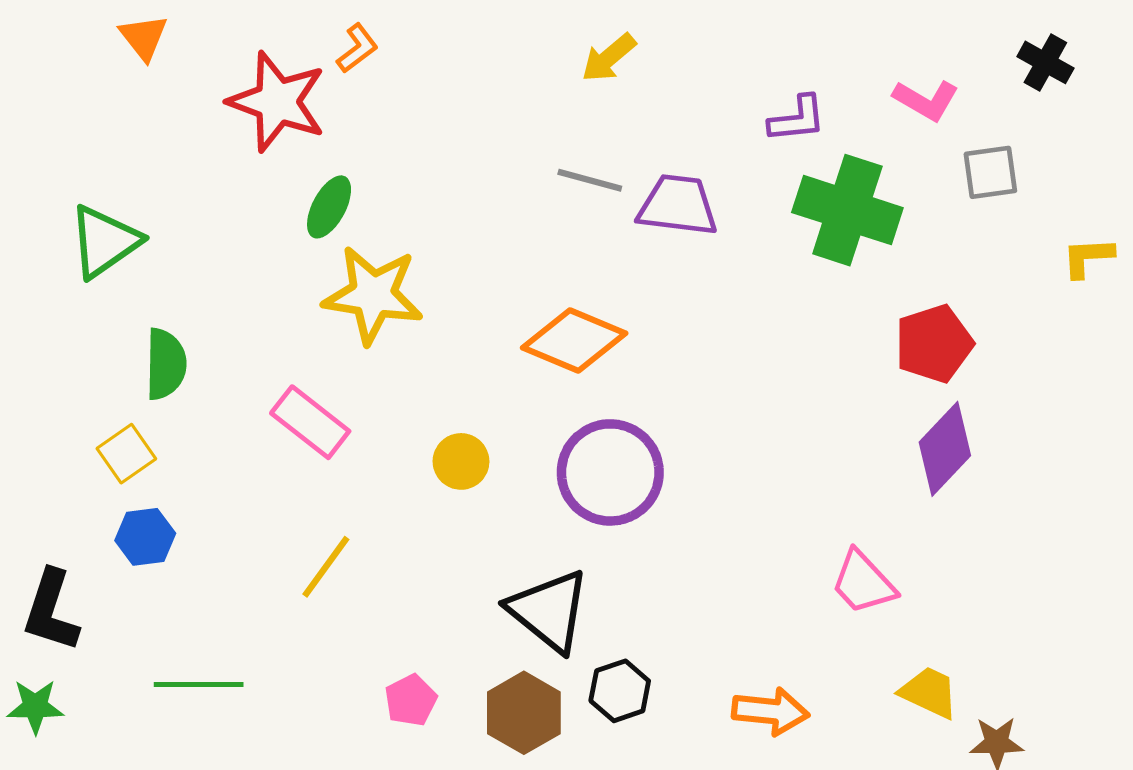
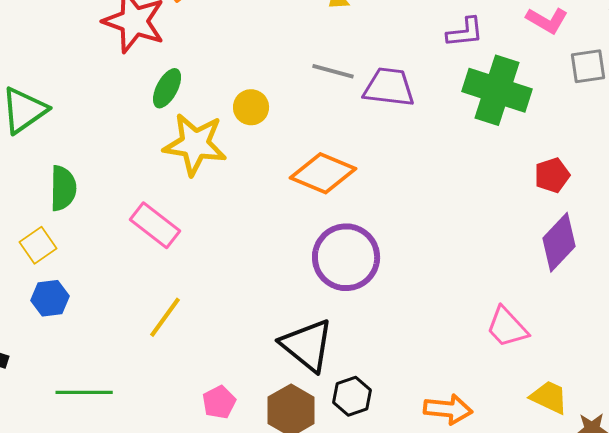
red pentagon: (934, 344) -> (552, 175), size x0.7
yellow circle: (461, 461) -> (251, 107), moved

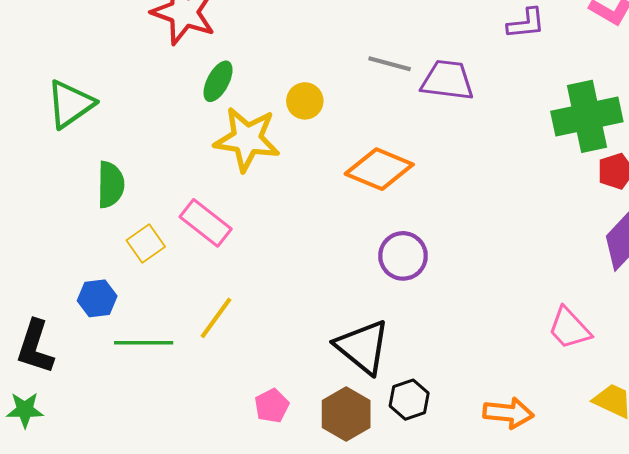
green cross: (497, 90) -> (587, 116), moved, turned -30
yellow square: (38, 245) -> (146, 244), moved
purple circle: (346, 257) -> (403, 256), size x0.7
green line: (84, 392) -> (144, 343), moved

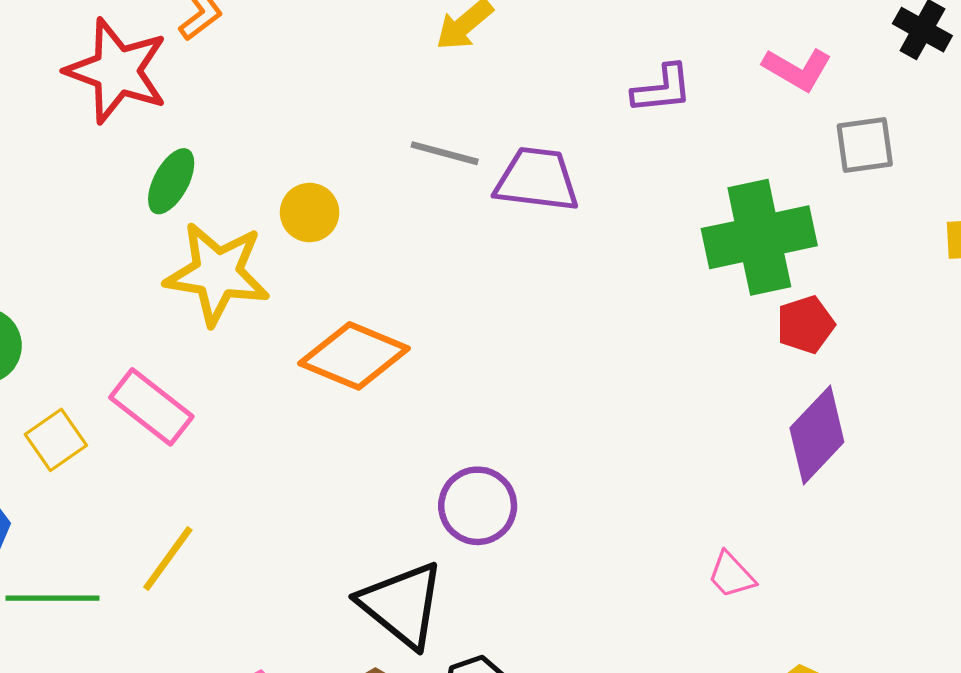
orange diamond: (379, 169) -> (354, 356), moved
purple circle: (403, 256) -> (478, 506), moved
pink trapezoid: (569, 328) -> (731, 575), size x0.7

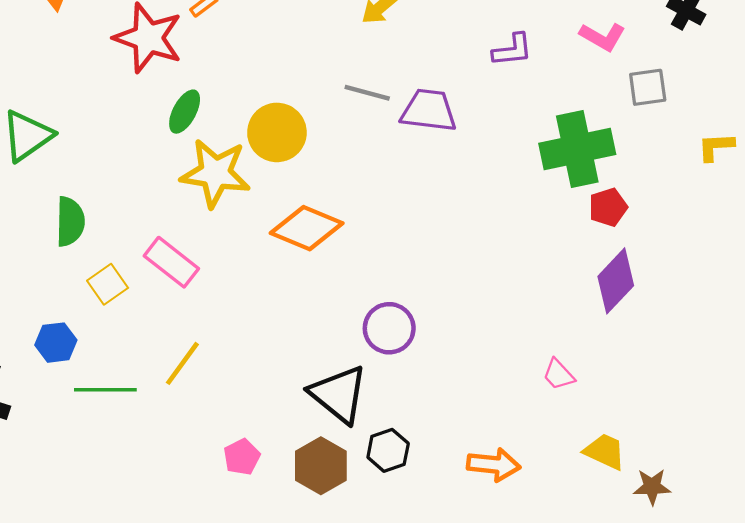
yellow circle: (310, 213) -> (277, 132), size x1.5

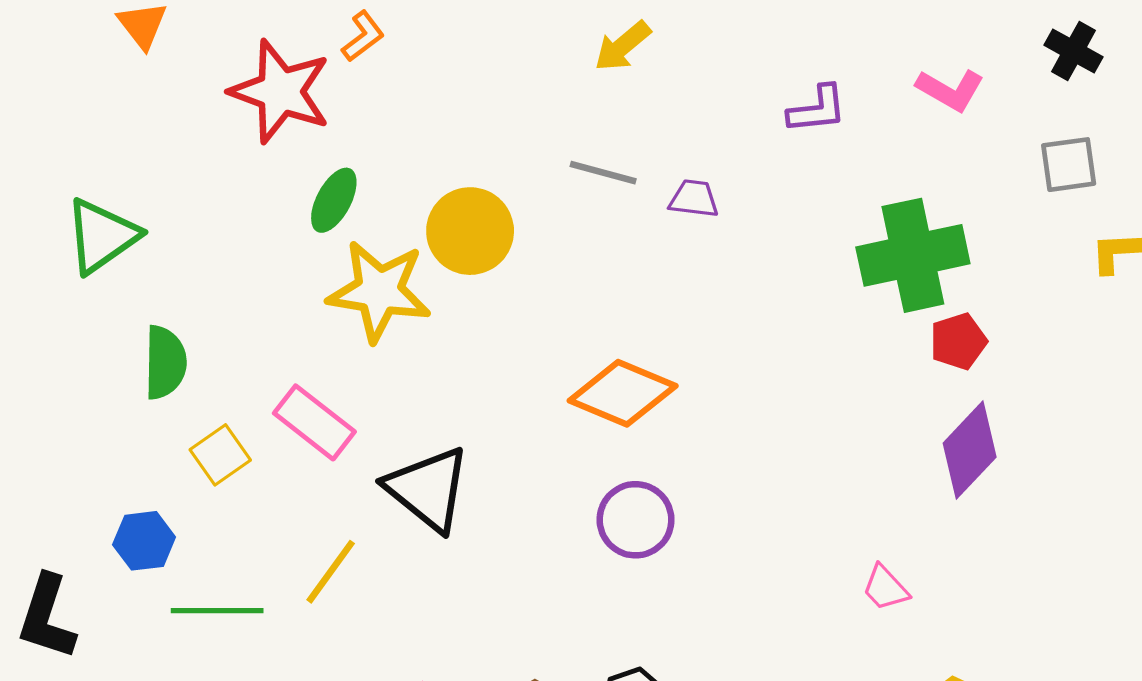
gray square: (648, 87) -> (1069, 165), moved
purple trapezoid: (429, 110) -> (694, 199), size x0.6
orange diamond: (307, 228) -> (623, 393), moved
black triangle: (339, 394) -> (428, 489), moved

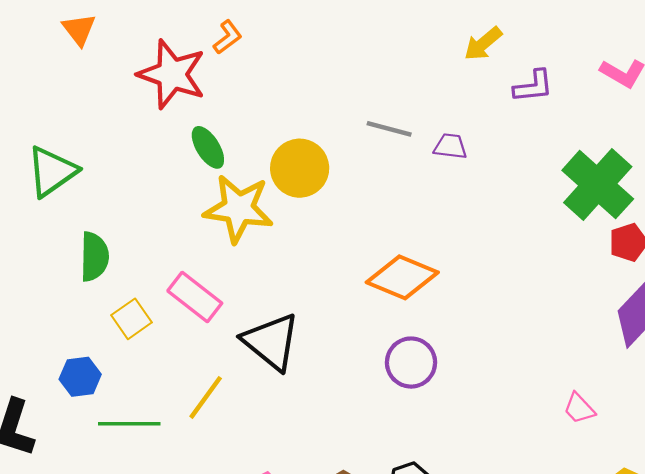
yellow arrow: (623, 46) -> (483, 44), moved
green ellipse: (334, 200) -> (208, 147), turned -60
green cross: (913, 255) -> (598, 185), turned -36

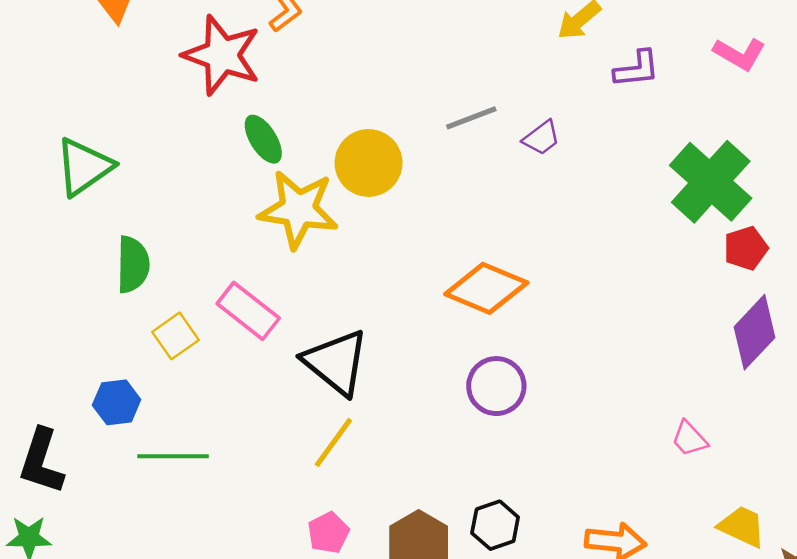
gray line: (389, 129) -> (471, 118), turned -36
purple trapezoid: (450, 146) -> (541, 138), turned 136
yellow line: (206, 397) -> (333, 442), moved

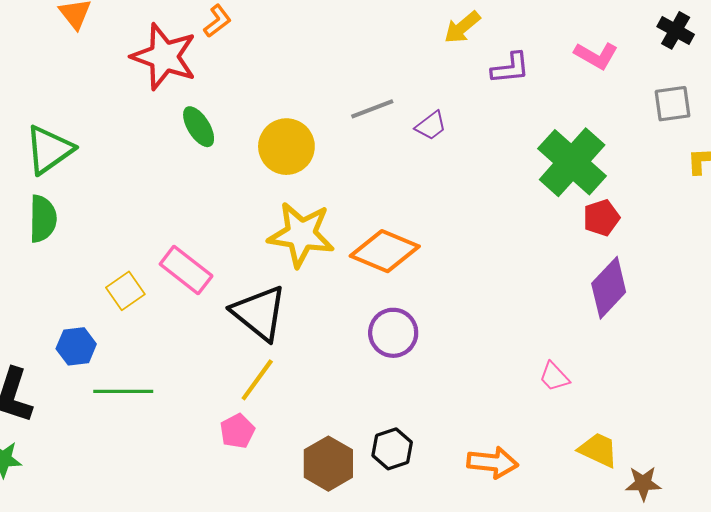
yellow star: (298, 209) -> (301, 234), moved
green semicircle: (133, 264) -> (43, 219), moved
pink pentagon: (328, 533) -> (237, 431), moved

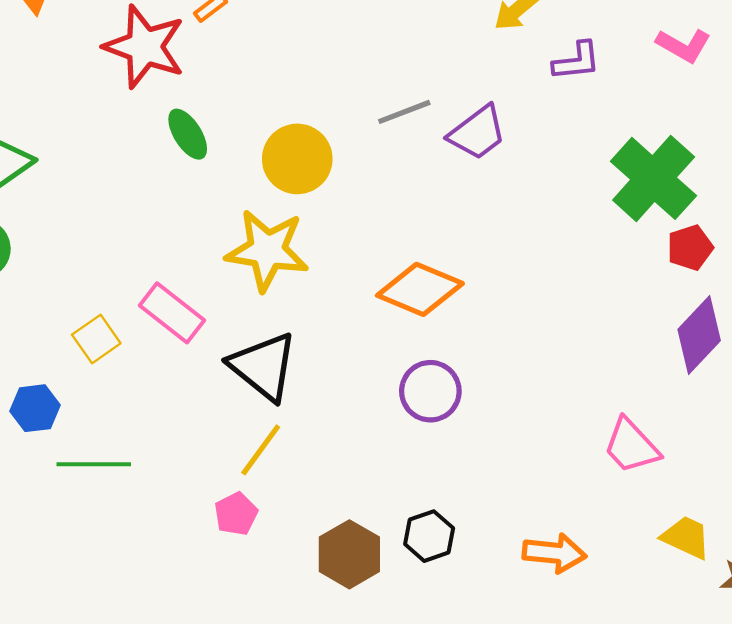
purple trapezoid: (431, 126) -> (477, 133), size x1.5
yellow star: (301, 234) -> (267, 250), moved
pink trapezoid: (554, 377) -> (631, 446), size x1.5

